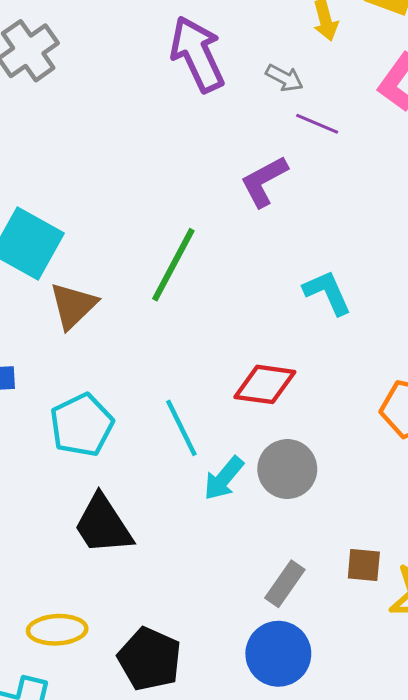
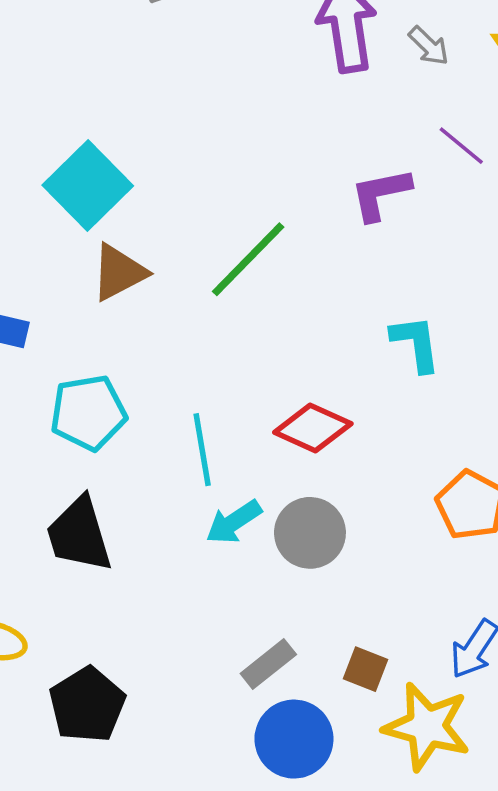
gray arrow: (284, 78) -> (429, 46), moved
blue circle: (278, 654) -> (294, 739), moved

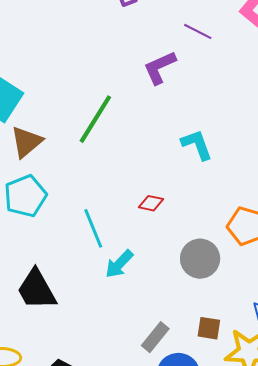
cyan pentagon: (88, 413) -> (25, 196), moved
red diamond: (313, 428) -> (151, 203), size x0.6
gray circle: (310, 533) -> (200, 259), moved

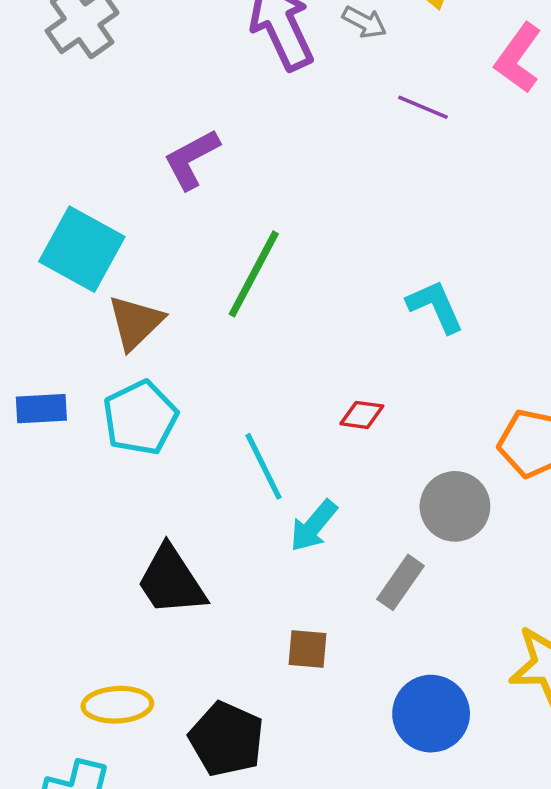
purple L-shape: (160, 68) -> (191, 159), moved
brown square: (209, 328) -> (308, 649), moved
gray rectangle: (155, 337) -> (401, 582), moved

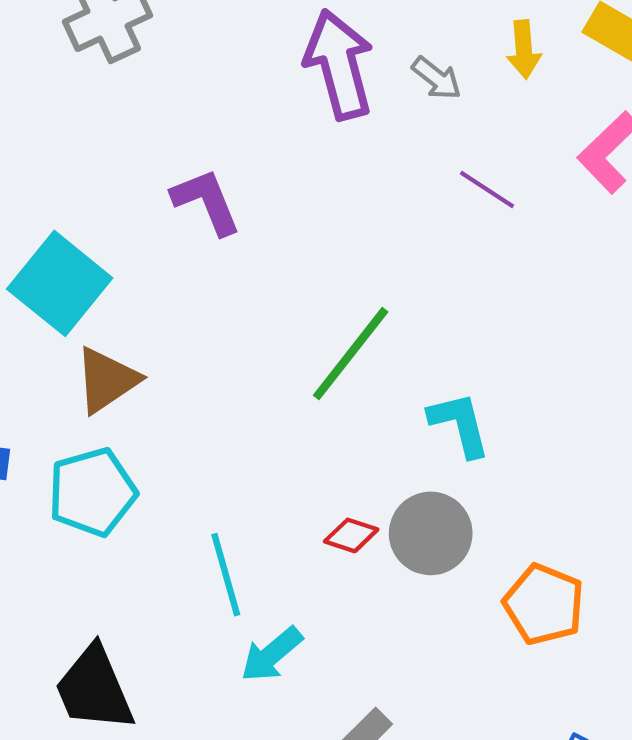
purple L-shape: (191, 159) -> (206, 202), turned 86
green line: (254, 274) -> (351, 354), moved
gray circle: (455, 506) -> (431, 533), moved

